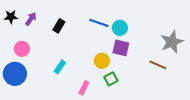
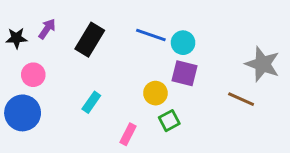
black star: (11, 17) -> (16, 38), moved
black rectangle: (59, 26) -> (90, 40), size x1.5
gray star: (172, 42) -> (262, 64), turned -30

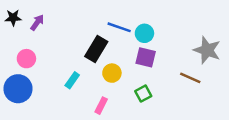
black star: (16, 38) -> (13, 18), moved
black rectangle: (90, 40) -> (96, 49), moved
yellow circle: (155, 93) -> (112, 73), moved
green square: (169, 121) -> (143, 94), moved

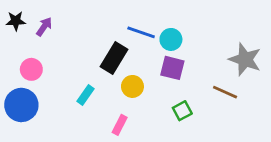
green square: (143, 94) -> (182, 111), moved

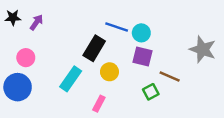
brown line: (225, 92) -> (170, 77), moved
cyan rectangle: (85, 95) -> (71, 79), size x1.5

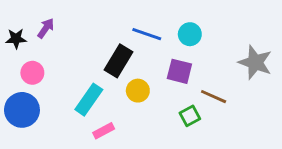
black star: (13, 18) -> (16, 39), moved
cyan circle: (141, 33) -> (190, 34), moved
pink rectangle: (99, 104) -> (104, 131), moved, turned 35

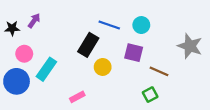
cyan rectangle: (89, 100) -> (46, 69), moved
green square: (190, 116) -> (150, 95), moved

